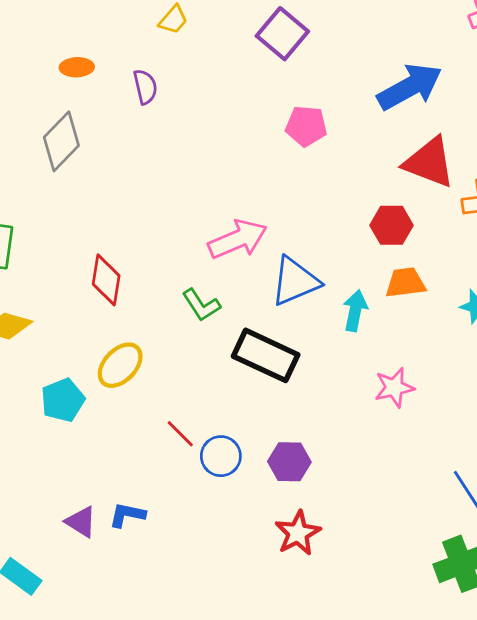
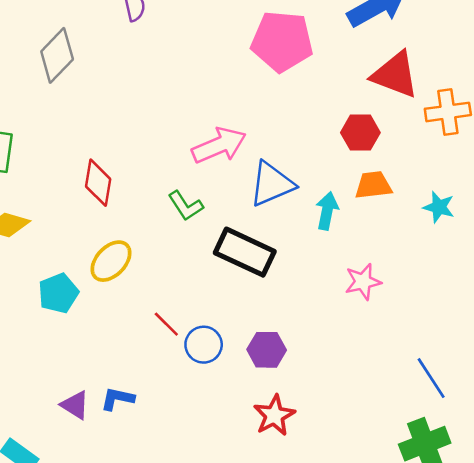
pink pentagon: (306, 126) -> (282, 41), size x1.6

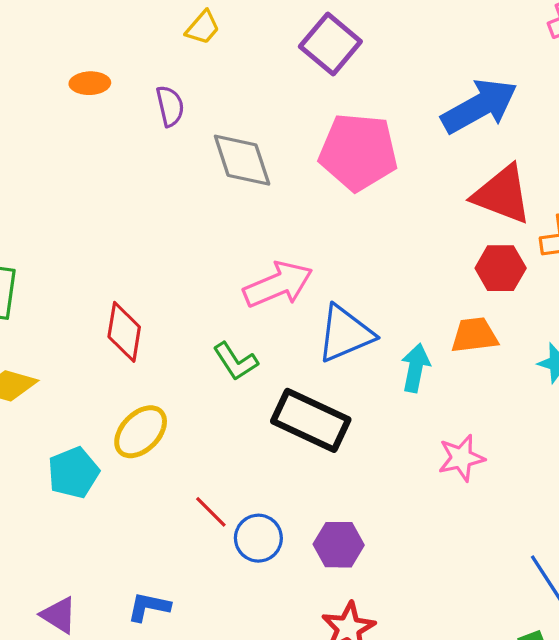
gray diamond: (57, 55) -> (242, 160), moved, turned -62
red hexagon: (360, 133) -> (501, 268), moved
purple triangle: (75, 405) -> (59, 615), moved

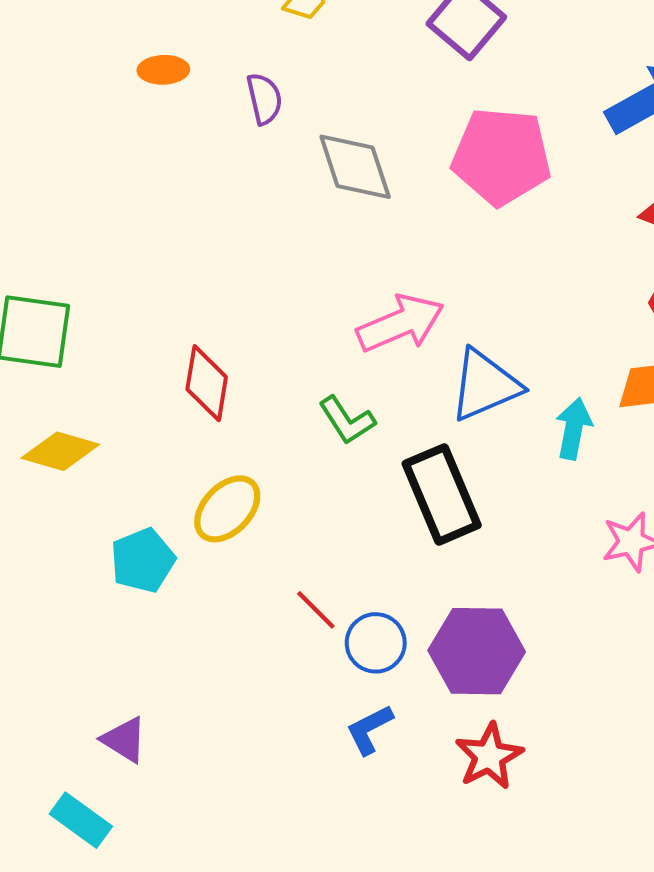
black rectangle: (311, 420) -> (442, 494), turned 42
purple hexagon: (339, 545) -> (477, 651), size x1.5
blue L-shape: (149, 607) -> (370, 729), moved, turned -39

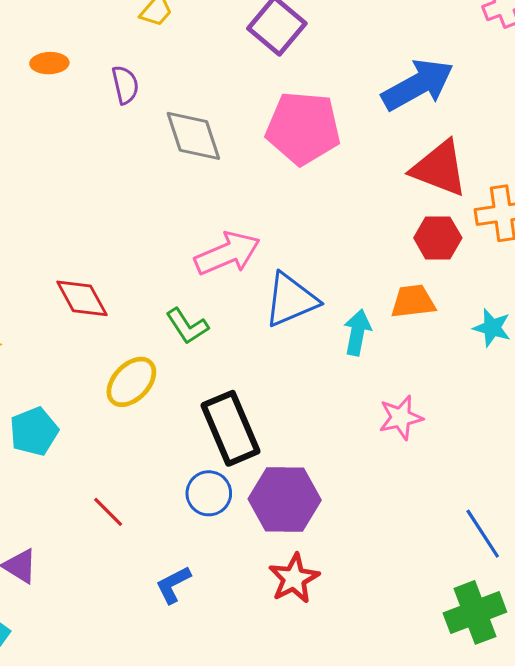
red diamond: (207, 383) -> (82, 298), turned -38
black rectangle: (442, 494) -> (230, 428), moved
yellow ellipse: (227, 509) -> (131, 382), moved
red line: (316, 610) -> (108, 512), moved
blue L-shape: (370, 729) -> (173, 585), moved

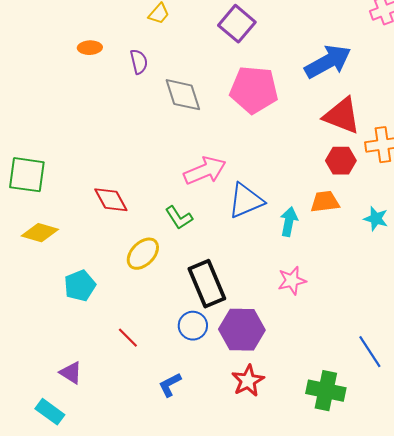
pink star: (401, 417) -> (292, 281), moved
green cross: (475, 612) -> (326, 391), moved, turned 33

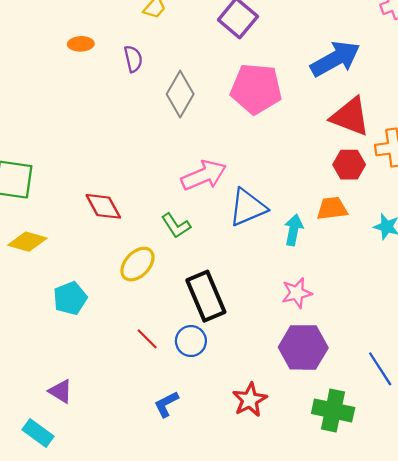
gray diamond: (183, 95) -> (180, 94), turned 48
purple hexagon: (242, 330) -> (303, 347), moved
red line: (128, 338) -> (147, 339), moved

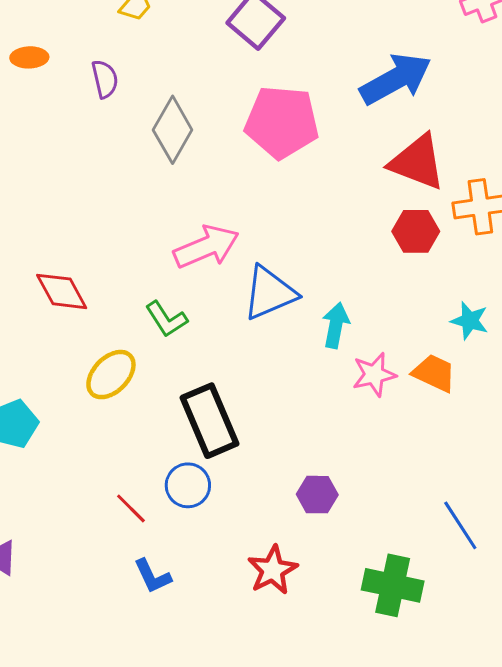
orange trapezoid: (332, 208) -> (434, 373), moved, turned 32
pink star: (297, 293) -> (374, 375), moved
red line: (147, 339) -> (131, 508), moved
purple hexagon: (303, 347) -> (317, 495), moved, size x0.6
blue L-shape: (166, 404) -> (153, 576), turned -88

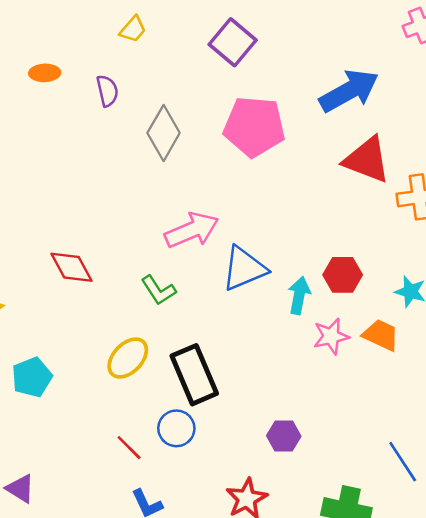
red hexagon: (416, 231) -> (343, 275), moved
yellow ellipse: (111, 375) -> (128, 358), moved

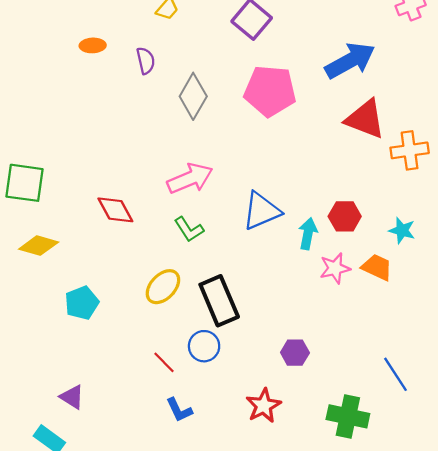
pink arrow: (192, 230) -> (190, 179), moved

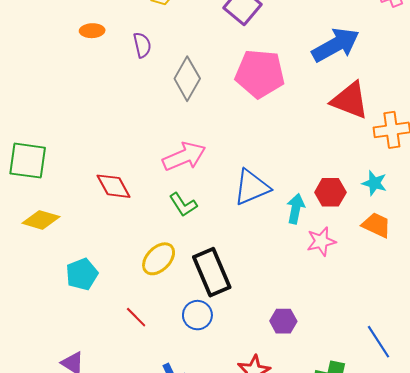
cyan star: (402, 230) -> (374, 183), moved
orange trapezoid: (377, 267) -> (376, 225), moved
red line: (164, 362) -> (136, 317), moved

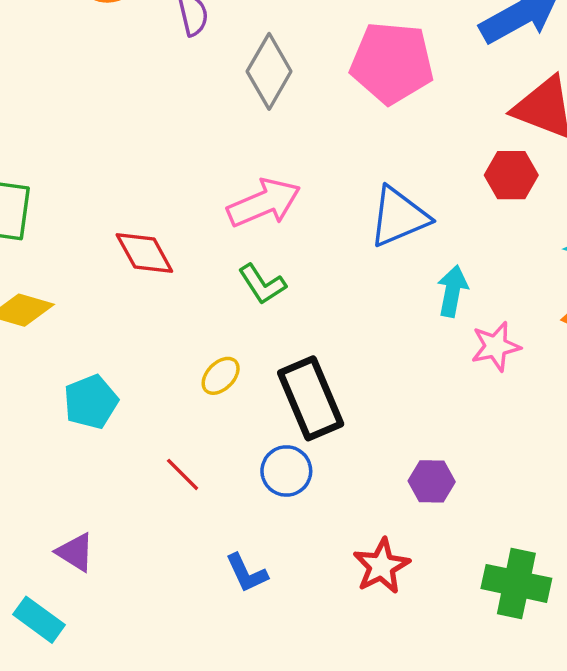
blue triangle: (252, 187) -> (399, 217), moved
red hexagon: (330, 192) -> (511, 175), moved
yellow ellipse: (159, 259) -> (221, 376), size x0.7

